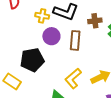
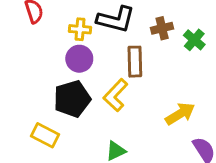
purple circle: (51, 36) -> (79, 59), moved
yellow L-shape: (73, 78) -> (116, 95), moved

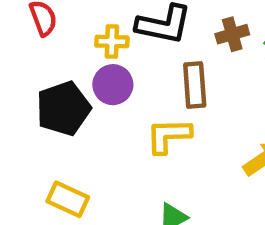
yellow L-shape: (116, 95) -> (169, 136), turned 48
black pentagon: (72, 99) -> (63, 108), moved

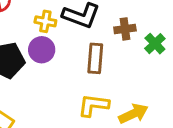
yellow L-shape: (169, 136) -> (93, 105), moved

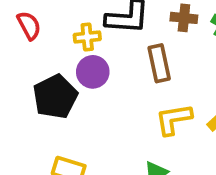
brown cross: (125, 29) -> (184, 18), turned 30

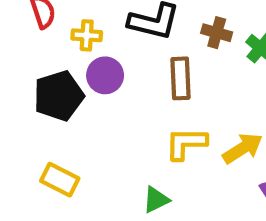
yellow cross: (87, 37) -> (87, 35), moved

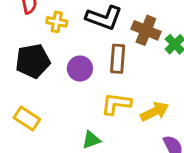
brown cross: (217, 33) -> (146, 30), size x1.4
purple circle: (105, 75) -> (80, 69), moved

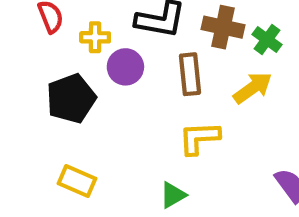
purple circle: (80, 69) -> (125, 67), moved
yellow arrow: (155, 112) -> (253, 88), moved

